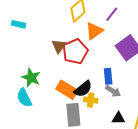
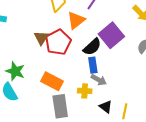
black semicircle: (83, 89) -> (92, 47), moved
yellow cross: (91, 100) -> (85, 91), moved
black triangle: (118, 118) -> (106, 107), turned 40

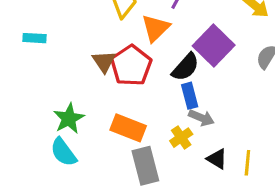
green star: (15, 71) -> (69, 118), turned 30
yellow cross: (85, 91) -> (181, 138), turned -32

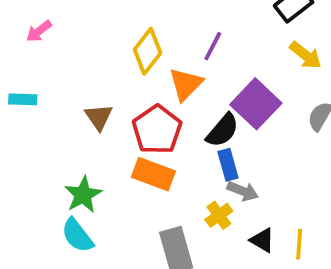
cyan rectangle: (34, 38) -> (23, 99), moved
brown triangle: (104, 62) -> (99, 117), moved
orange rectangle: (128, 128) -> (153, 174), moved

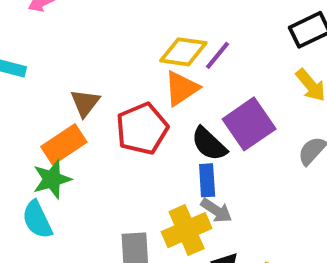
yellow diamond: (148, 51) -> (183, 52), moved, turned 48
black semicircle: (223, 130) -> (209, 144), turned 81
orange rectangle: (153, 174) -> (64, 144), moved, turned -66
yellow cross: (219, 215) -> (187, 230), size x1.6

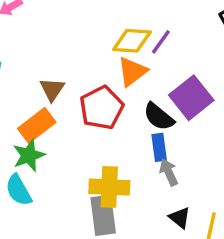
gray arrow: (216, 210) -> (169, 172), turned -144
yellow cross: (187, 230) -> (109, 187), moved, turned 30

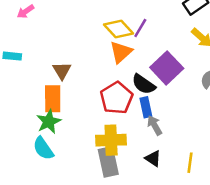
yellow diamond: (132, 41) -> (119, 29), turned 48
red pentagon: (102, 108) -> (117, 98), moved
orange rectangle: (37, 125) -> (53, 99), turned -48
black triangle: (180, 218) -> (153, 158), moved

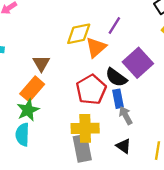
yellow diamond: (119, 29) -> (79, 34), moved, turned -60
orange rectangle: (53, 99) -> (32, 89), turned 40
cyan semicircle: (43, 148) -> (22, 135), turned 35

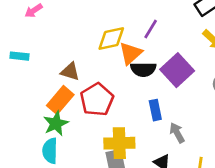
brown triangle: (41, 63) -> (70, 72), turned -42
black semicircle: (116, 77) -> (143, 69), moved, turned -35
red pentagon: (91, 90) -> (97, 100), moved
gray arrow: (126, 115) -> (177, 133), moved

